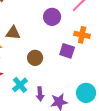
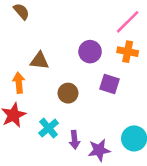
purple circle: (52, 17) -> (90, 52), moved
orange cross: (82, 35) -> (128, 52), moved

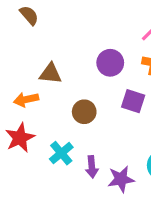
orange arrow: (19, 83) -> (26, 100), turned -96

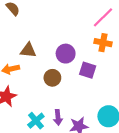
purple circle: (110, 63) -> (66, 54), moved
cyan cross: (61, 153) -> (36, 121), moved

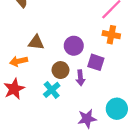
purple arrow: (58, 117) -> (80, 78), moved
cyan cross: (36, 121) -> (52, 90), moved

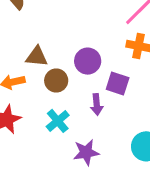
brown circle: (60, 70) -> (56, 81), moved
purple star: (87, 119) -> (86, 152), moved

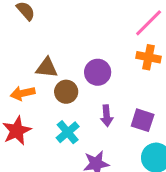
purple square: (118, 83) -> (143, 120), moved

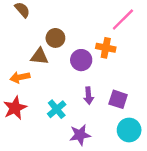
orange cross: (149, 57) -> (106, 48), moved
brown circle: (66, 92) -> (55, 38), moved

